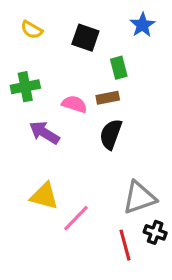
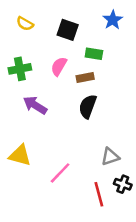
green rectangle: (119, 68) -> (94, 54), turned -66
pink semicircle: (74, 104) -> (59, 66), moved, turned -78
yellow triangle: (44, 196) -> (20, 155), moved
gray triangle: (139, 198) -> (110, 157), size x0.7

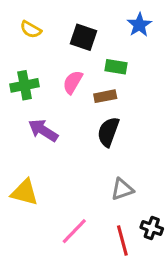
gray triangle: (110, 157) -> (122, 189), moved
pink line: (60, 173) -> (74, 231), moved

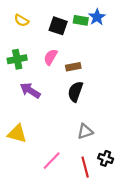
green rectangle: (116, 67) -> (81, 20), moved

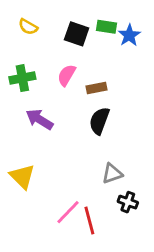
blue star: (97, 17) -> (129, 35), moved
yellow triangle: (17, 134) -> (22, 176), turned 30
black cross: (106, 158) -> (128, 202), moved
red line: (85, 167) -> (89, 221), moved

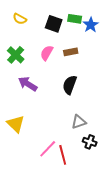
green cross: (22, 78) -> (16, 55), turned -36
brown rectangle: (96, 88) -> (71, 52), moved

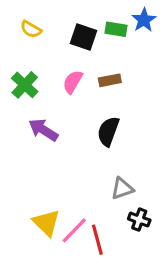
blue star: (91, 25) -> (144, 20), moved
yellow triangle: (16, 124) -> (46, 223), moved

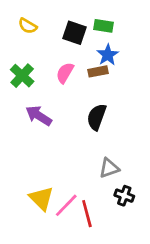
blue star: (144, 20) -> (108, 55), moved

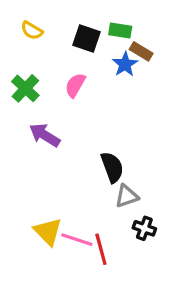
brown rectangle: (98, 71) -> (141, 51), moved, turned 42
black semicircle: (97, 117) -> (112, 167), moved, turned 140
pink line: (66, 205) -> (77, 240), turned 64

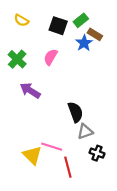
green rectangle: (120, 30) -> (81, 20), turned -48
pink line: (77, 240) -> (52, 147), moved

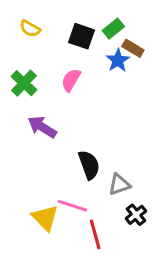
black semicircle: (75, 112) -> (89, 165), moved
black cross: (97, 153) -> (136, 215), turned 32

